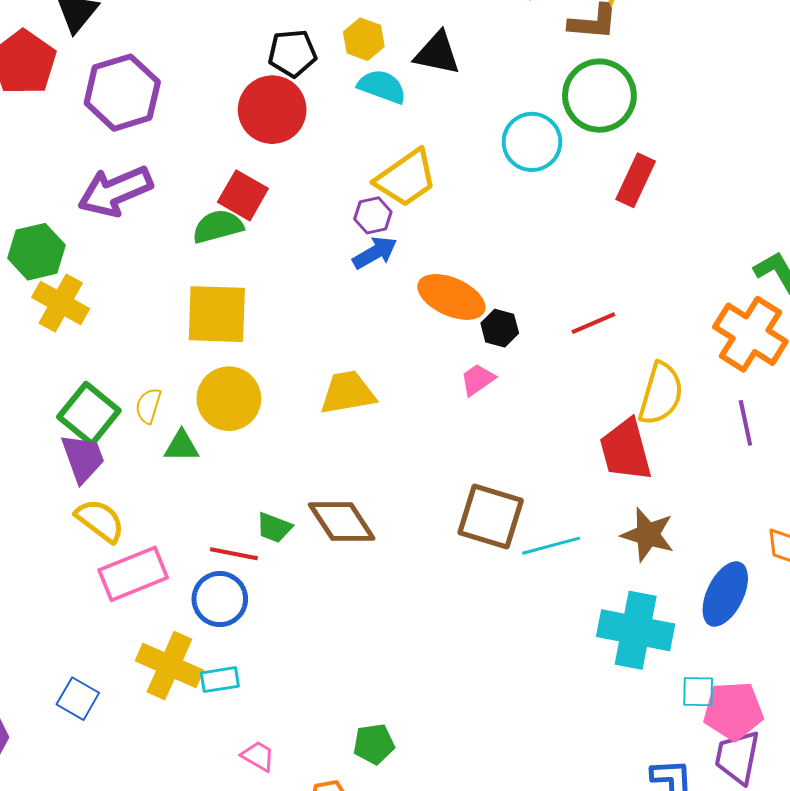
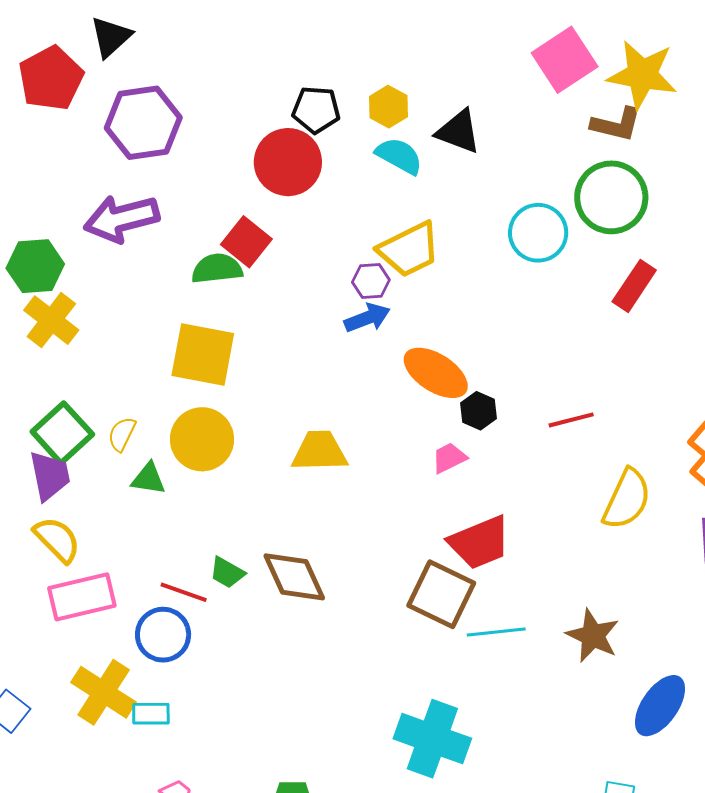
red trapezoid: (626, 450) -> (480, 542), moved, turned -106
cyan cross: (636, 630) -> (432, 739), moved

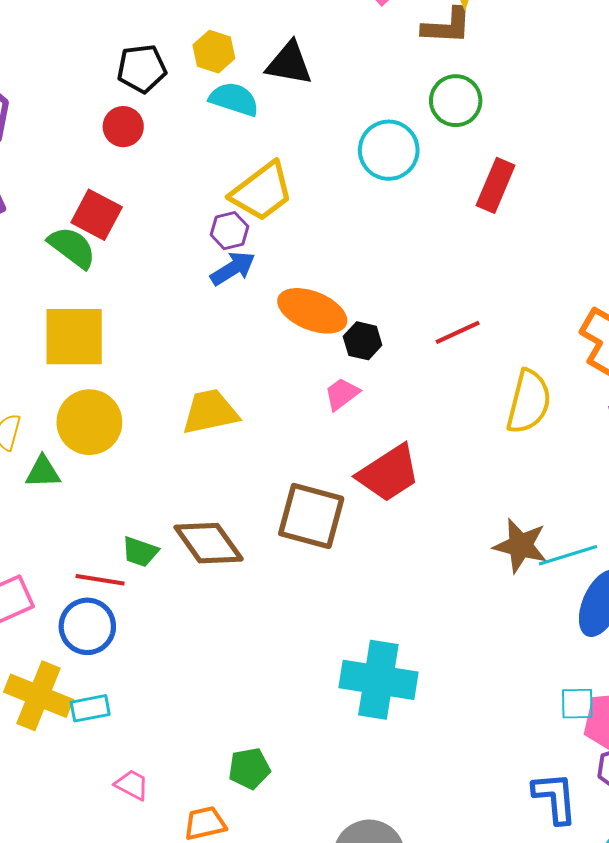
red circle: (288, 162) -> (123, 127), size x0.6
green circle: (611, 197) -> (456, 101), size x0.7
green semicircle: (217, 269) -> (72, 247), turned 54
brown square: (441, 594) -> (311, 516), moved
cyan line: (496, 632) -> (568, 555), moved

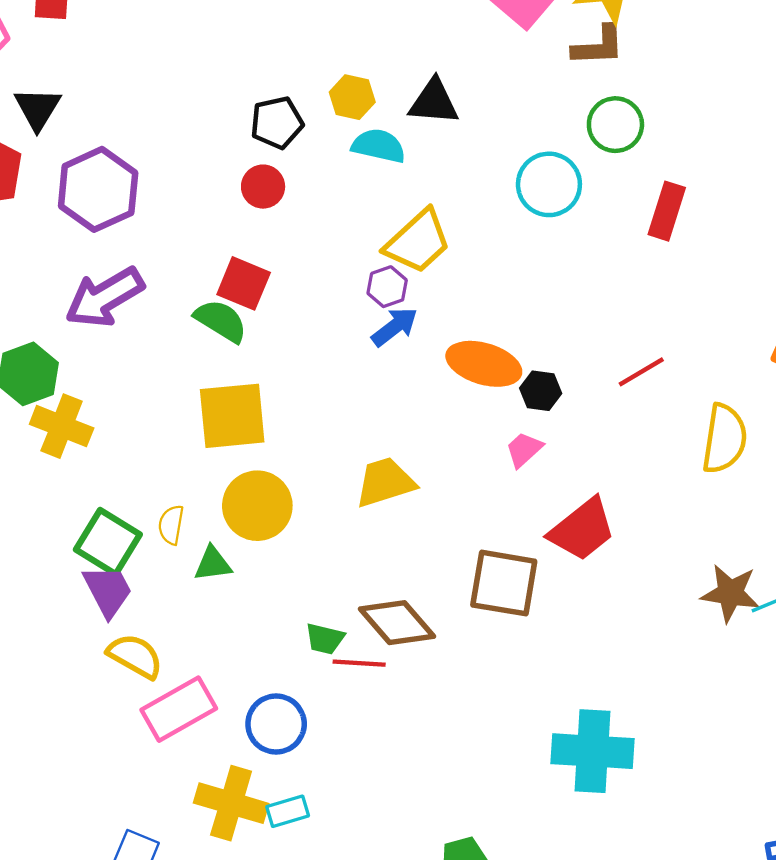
red line: (100, 580) -> (359, 663), moved

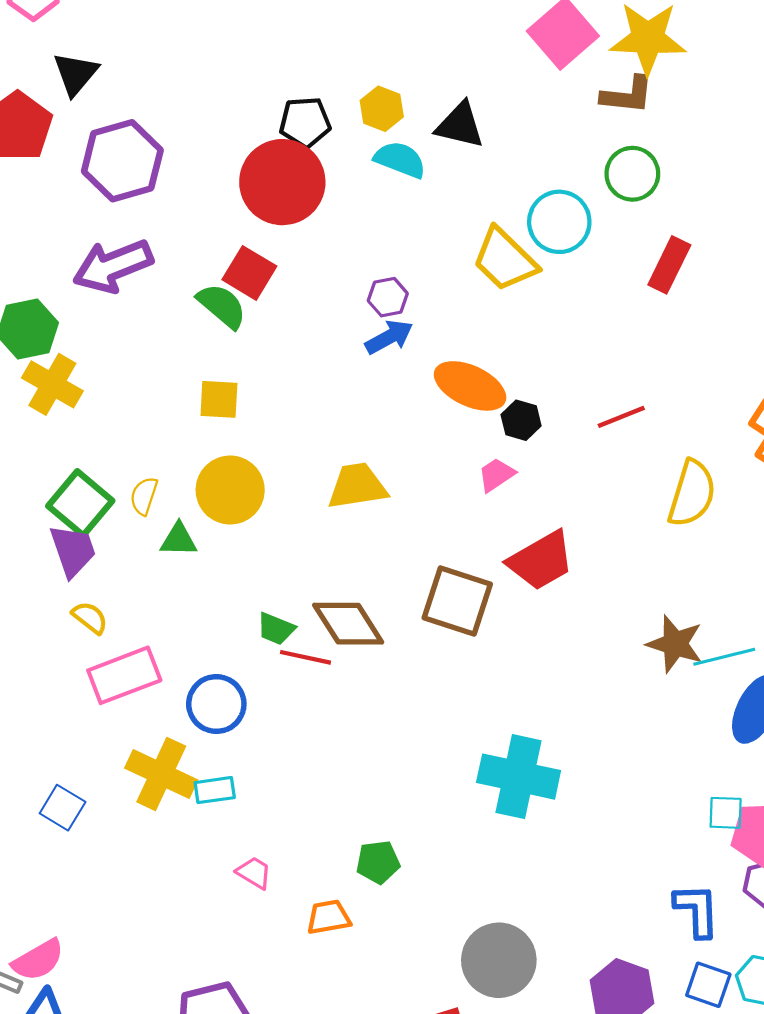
red circle: (263, 187) -> (282, 182), size x2.0
yellow trapezoid: (418, 242) -> (505, 260), moved, turned 78
yellow square: (232, 416) -> (219, 399), size x0.6
yellow semicircle: (135, 656) -> (90, 618), size x0.7

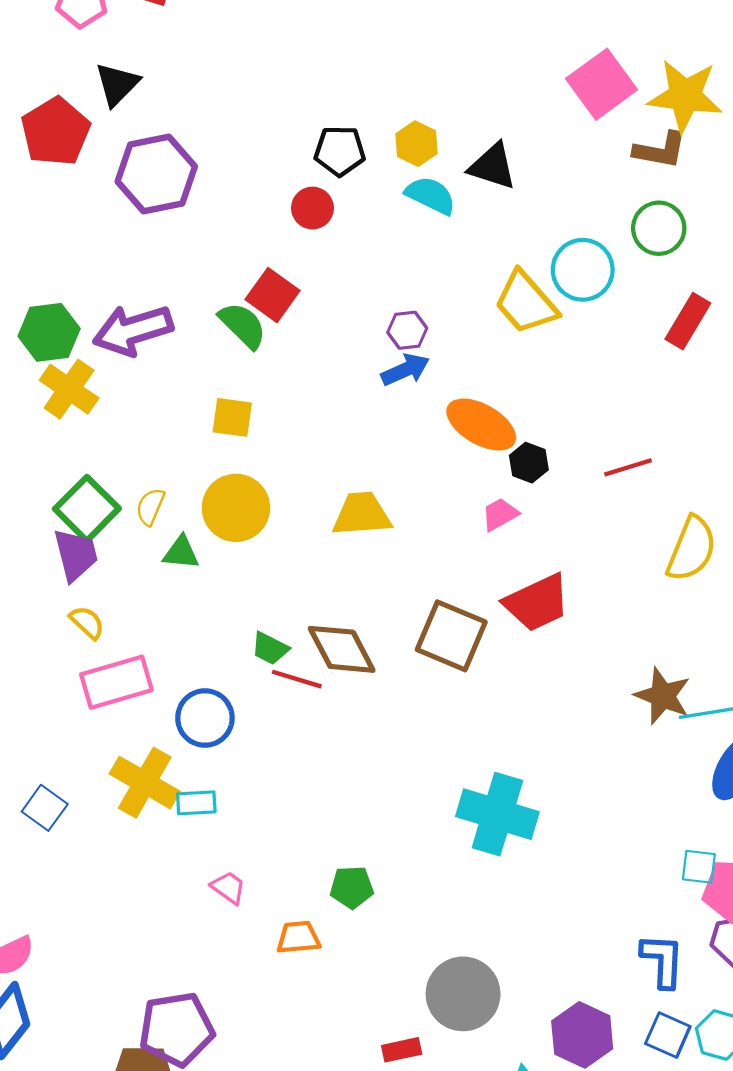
red circle: (282, 182) -> (312, 208), size x0.5
purple arrow: (113, 266) -> (133, 330), moved

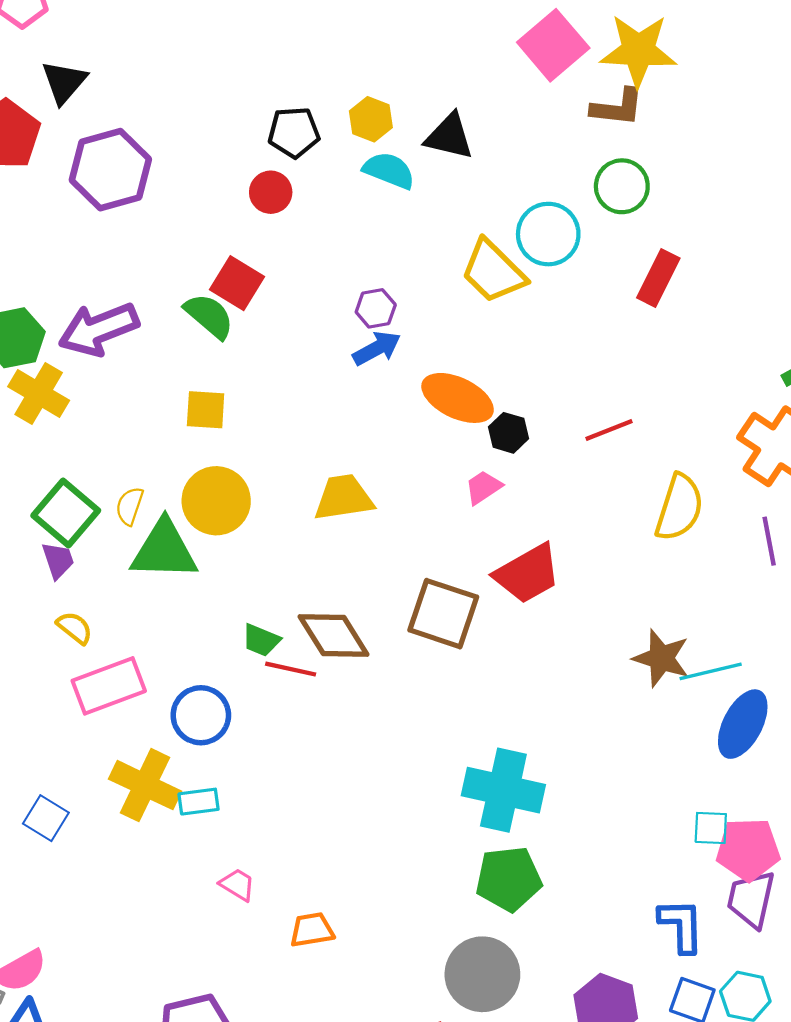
green triangle: (181, 553) -> (164, 550), size x1.8
purple trapezoid: (76, 555) -> (58, 560), size x0.7
green pentagon: (352, 887) -> (509, 879), moved, size x1.5

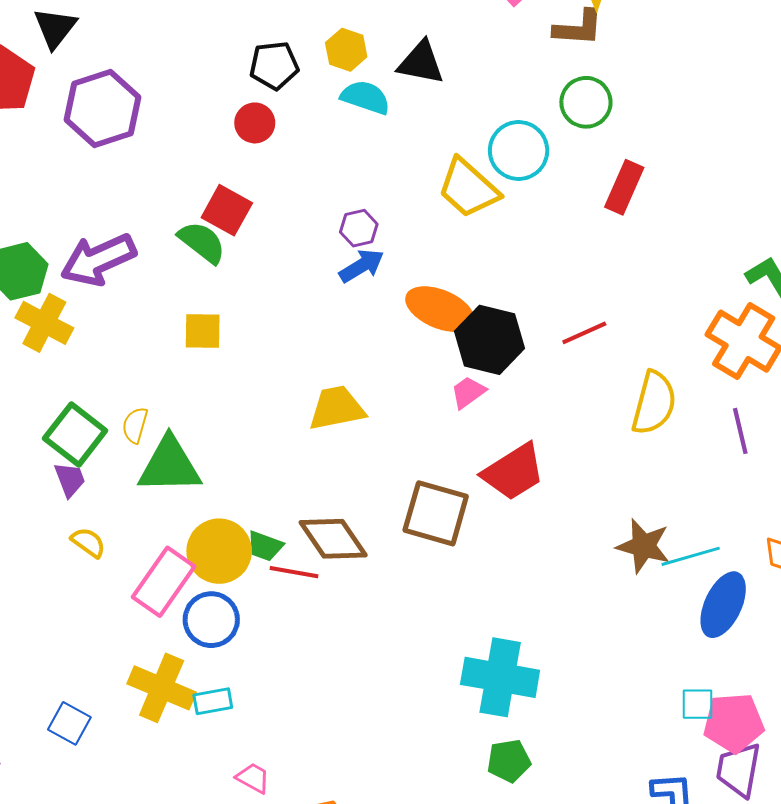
black hexagon: (508, 433) -> (490, 340), size x1.8
yellow circle: (216, 501) -> (219, 551), moved
pink rectangle: (109, 686) -> (164, 582), moved, turned -32
green pentagon: (509, 879) -> (509, 761), size x0.7

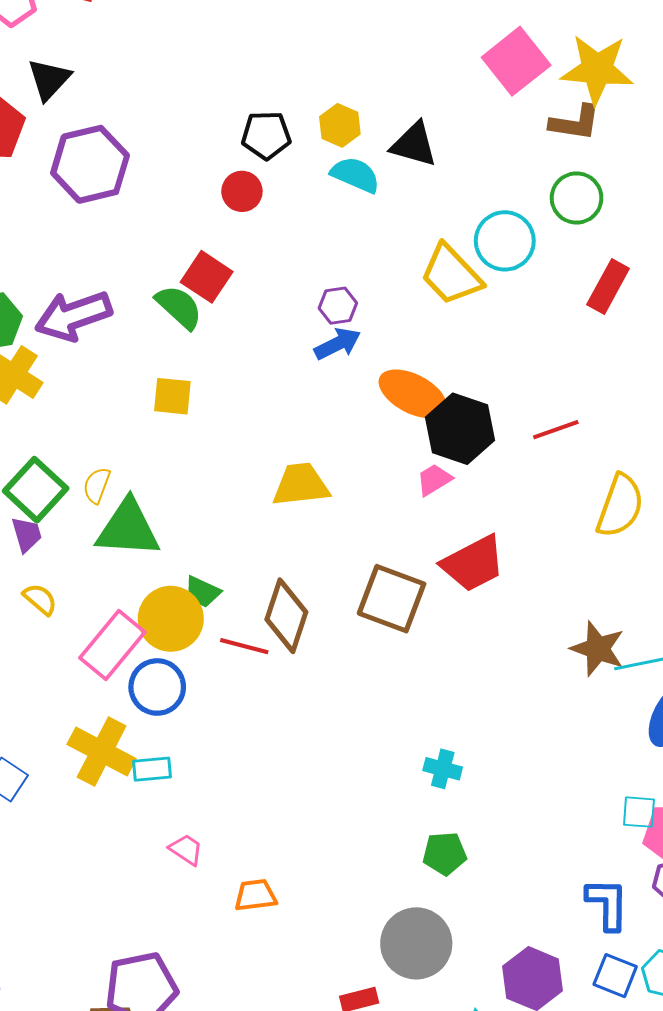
brown diamond: (333, 539) -> (286, 616), turned 48
green trapezoid: (265, 546) -> (202, 592), moved
cyan cross: (500, 677) -> (443, 769), size x0.5

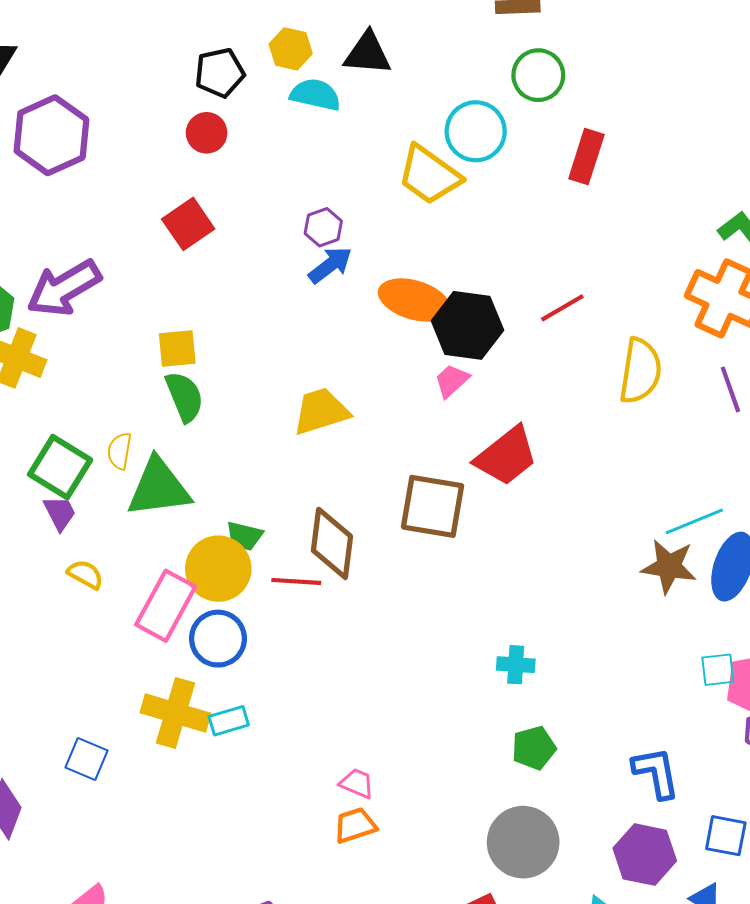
red square: (207, 277) -> (188, 224), turned 33
green semicircle: (179, 307) -> (184, 397), moved, turned 36
brown star: (598, 649) -> (669, 566), moved
pink trapezoid: (186, 850) -> (357, 783), moved
blue L-shape: (607, 904) -> (656, 773), moved

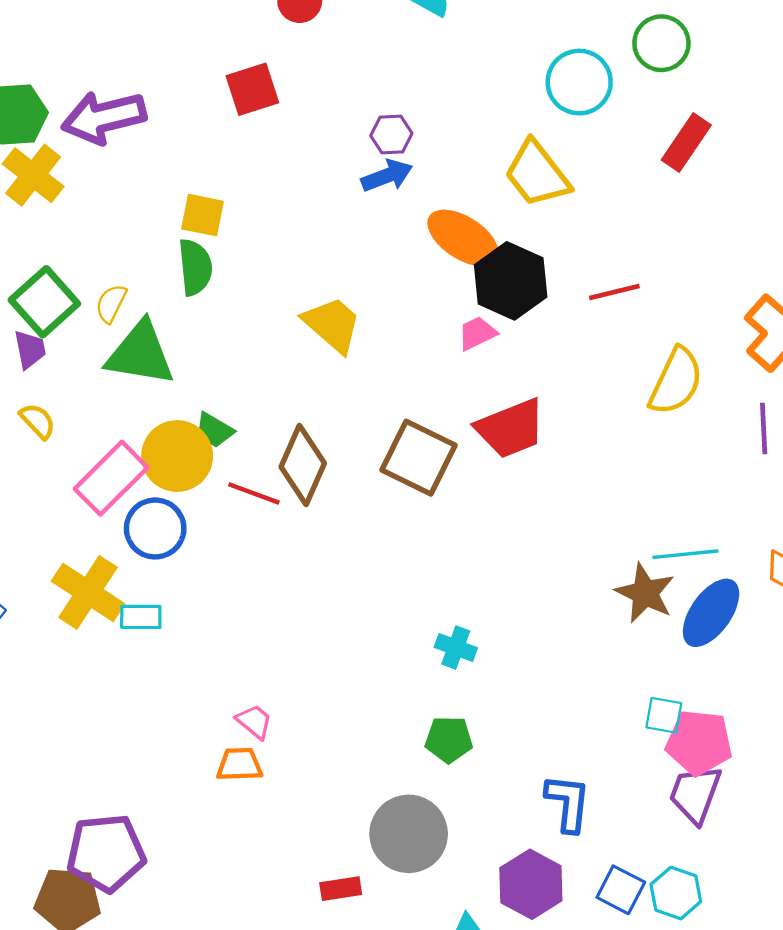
yellow trapezoid: (429, 175) -> (537, 174), moved
yellow trapezoid: (321, 411) -> (332, 325), turned 42

